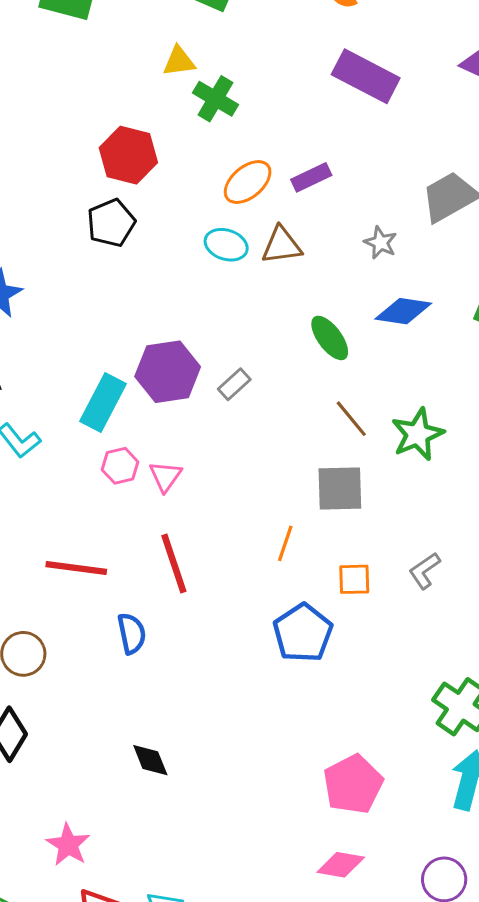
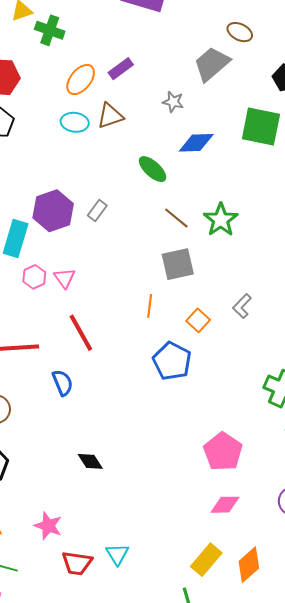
orange square: (354, 579) -> (198, 320), turned -35

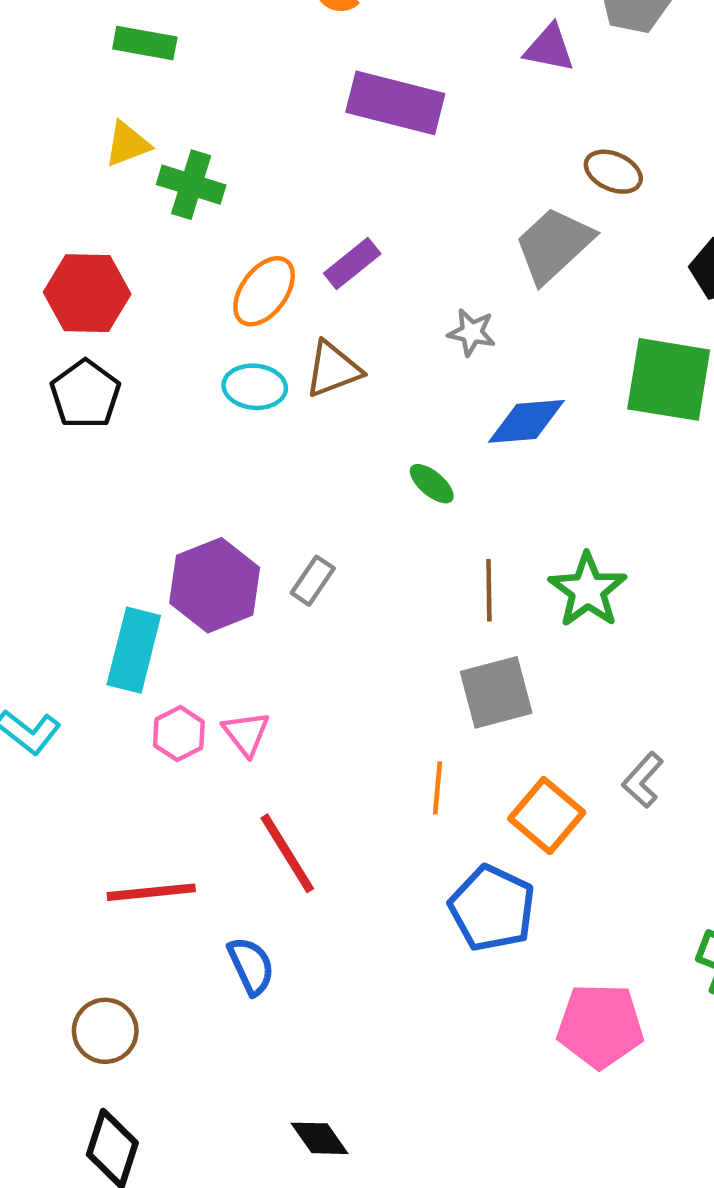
green ellipse: (153, 169) -> (432, 484), size x0.7
brown line: (176, 218) -> (489, 590), turned 52
orange square: (198, 320) -> (547, 816), size x1.4
pink pentagon: (223, 452) -> (600, 1026), moved, turned -30

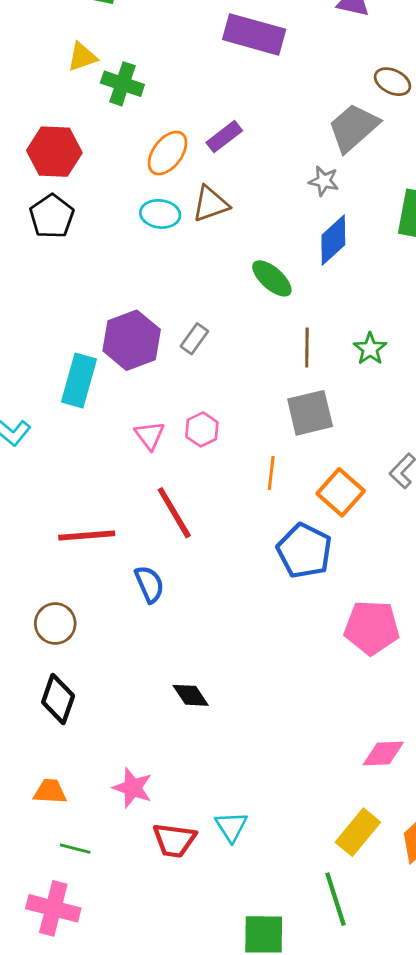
gray star: (472, 332) -> (324, 181), moved
blue diamond: (526, 421) -> (333, 240), turned -39
green ellipse: (432, 484) -> (272, 278), size x1.4
green star: (588, 590) -> (370, 349), size x0.7
pink hexagon: (179, 734) -> (202, 429), moved

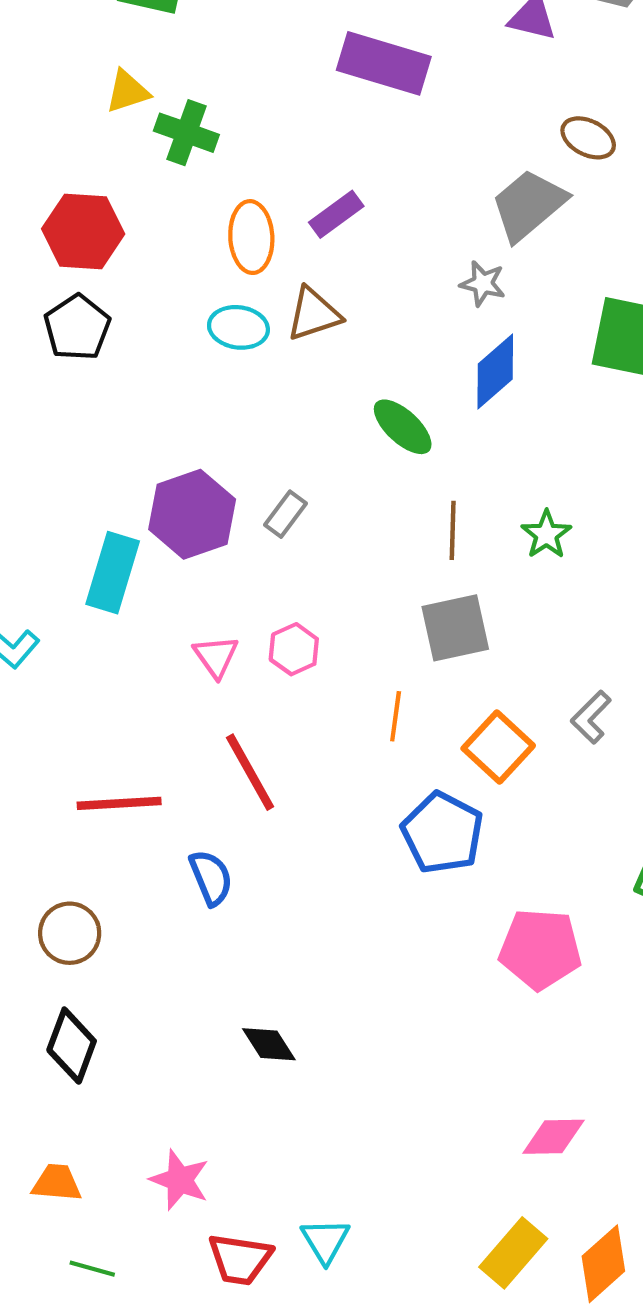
orange ellipse: (168, 153) -> (251, 237), turned -42

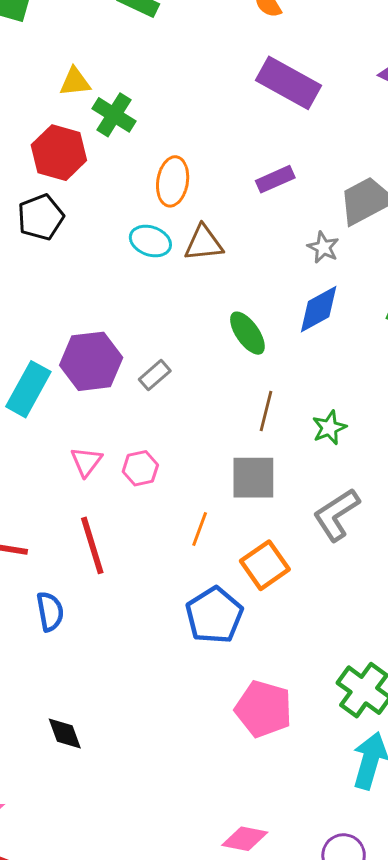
yellow triangle: (127, 91) -> (75, 82), moved
green cross: (186, 133) -> (114, 115), moved
purple rectangle: (336, 214) -> (275, 179), moved
gray L-shape: (591, 717) -> (336, 515), moved, size x1.5

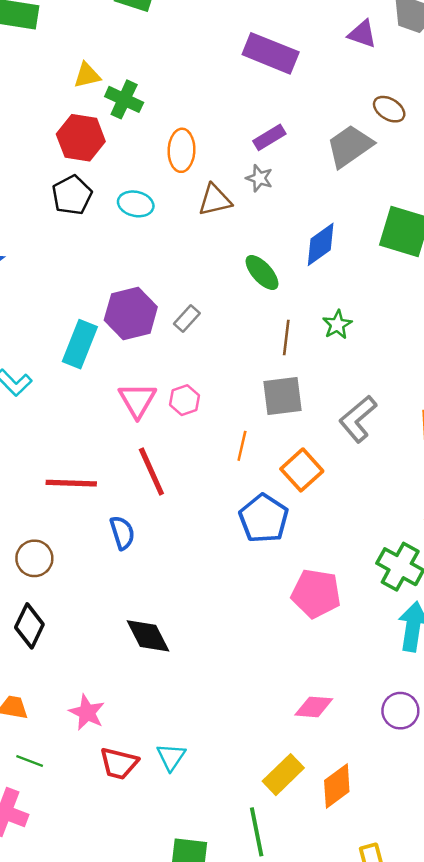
cyan ellipse: (150, 241) -> (136, 204), moved
gray star: (323, 247) -> (259, 178), moved
green star: (329, 428) -> (337, 325), moved
pink triangle: (86, 462) -> (137, 400), size x1.4
black diamond: (65, 733) -> (148, 636), size x1.4

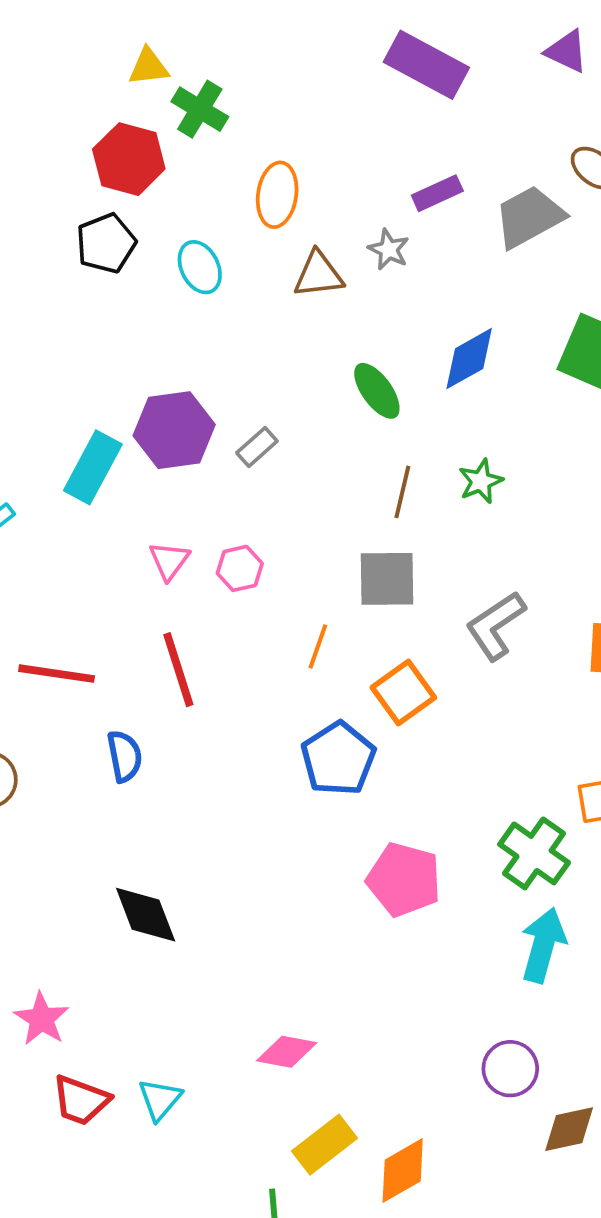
purple rectangle: (269, 137) -> (437, 193), moved
cyan ellipse: (136, 204) -> (200, 267), turned 44
pink triangle: (137, 400) -> (169, 561), size x0.7
pink diamond: (314, 707) -> (287, 1052), moved

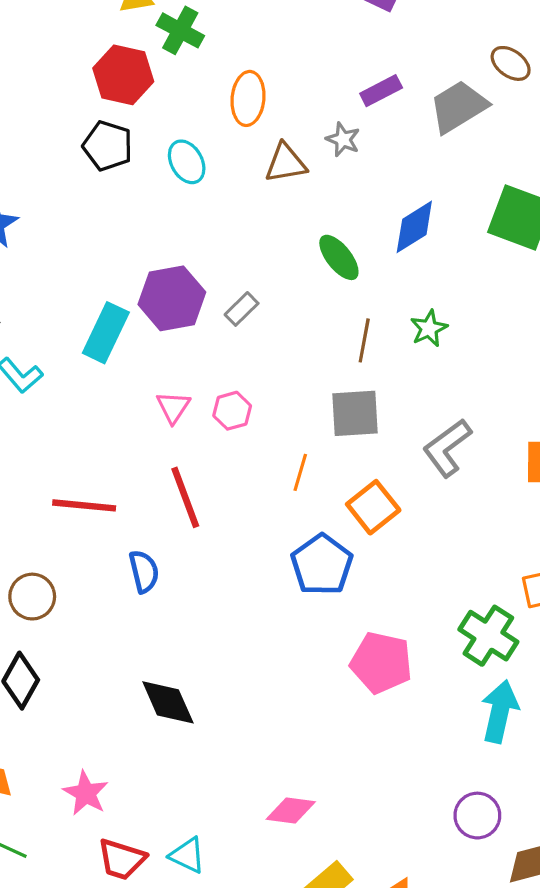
black pentagon: (106, 243) -> (108, 146), turned -30
cyan triangle: (160, 1099) -> (187, 855), turned -42

